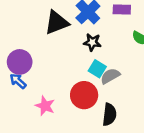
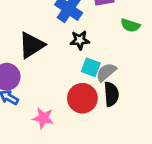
black triangle: (57, 23) -> (31, 45), moved
black semicircle: (109, 115) -> (111, 94), moved

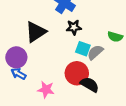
green semicircle: (130, 25) -> (115, 37), moved
black semicircle: (111, 94) -> (90, 85), moved, turned -54

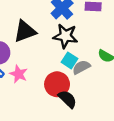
black star: (74, 27) -> (65, 36), size x1.5
pink star: (46, 90) -> (19, 74), moved

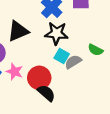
red circle: (57, 84) -> (39, 78), moved
black semicircle: (67, 99) -> (46, 93), moved

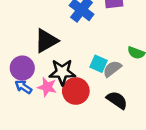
black star: (56, 33) -> (62, 72), moved
black semicircle: (46, 93) -> (117, 100), moved

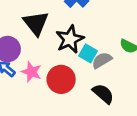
black triangle: (46, 41) -> (36, 23), turned -45
black star: (62, 72) -> (70, 39), moved, turned -30

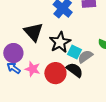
black semicircle: (103, 94) -> (75, 70), moved

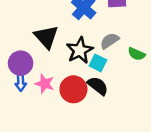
gray semicircle: (85, 57) -> (109, 41), moved
blue arrow: (14, 68) -> (21, 82), turned -128

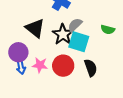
gray semicircle: (109, 41) -> (75, 25), moved
cyan square: (98, 63) -> (79, 42), size x1.5
black semicircle: (98, 86) -> (91, 68), moved, turned 42

